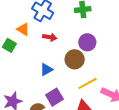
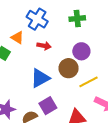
blue triangle: (46, 70) -> (40, 78), size x1.5
yellow line: (88, 83) -> (88, 82), moved

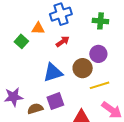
blue cross: (37, 19) -> (61, 14), turned 30
orange triangle: (17, 38) -> (38, 28), turned -40
red arrow: (44, 46) -> (63, 41), turned -56

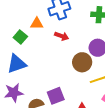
red arrow: (63, 41) -> (62, 36), turned 56
blue triangle: (53, 73) -> (17, 64), moved

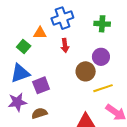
red arrow: (62, 36) -> (65, 45), turned 64
purple square: (56, 96) -> (41, 85), moved

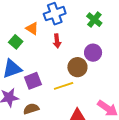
green cross: (102, 24) -> (94, 20), turned 35
orange triangle: (40, 33) -> (32, 28), turned 32
yellow line: (103, 88) -> (64, 86), moved

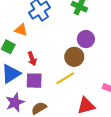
red arrow: (57, 41) -> (32, 59), moved
purple square: (33, 81) -> (34, 81), turned 36

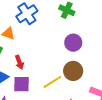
brown circle: (74, 57) -> (73, 71), moved

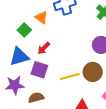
red arrow: (19, 62) -> (44, 48), turned 48

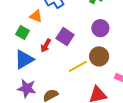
purple square: (39, 70) -> (65, 37), moved, turned 30
purple star: (15, 85) -> (27, 88), turned 30

